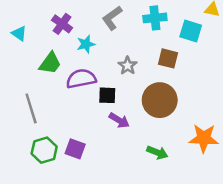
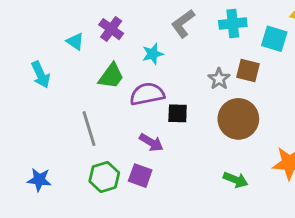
purple cross: (62, 24) -> (111, 29), moved
gray star: (128, 66) -> (219, 79), moved
purple arrow: (119, 120) -> (151, 142), moved

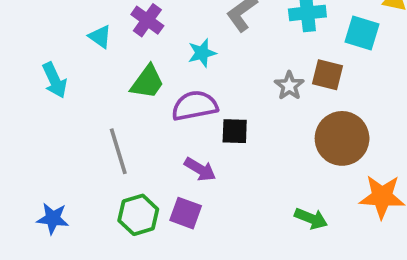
brown circle: (238, 119) -> (342, 138), moved

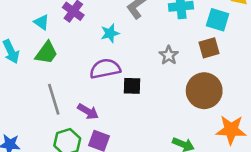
brown square: (327, 75) -> (209, 48), moved, turned -30
green trapezoid: (147, 82) -> (46, 53), moved
purple arrow: (200, 169) -> (88, 111), moved

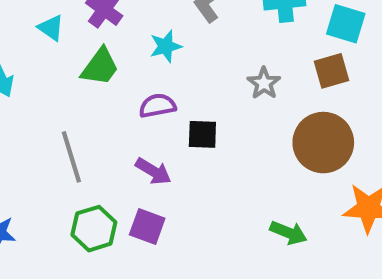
green trapezoid: (46, 53) -> (100, 67), moved
purple semicircle: (105, 69) -> (157, 106), size x0.7
purple arrow: (88, 111) -> (153, 171), moved

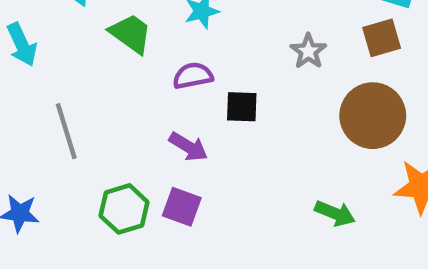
green trapezoid: (100, 67) -> (131, 33), turned -90
gray line: (71, 157) -> (66, 131), moved

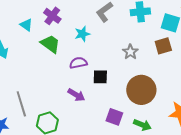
brown circle: (373, 116) -> (141, 90), moved
gray line: (66, 131) -> (21, 104), moved
purple square: (182, 207) -> (114, 117), moved

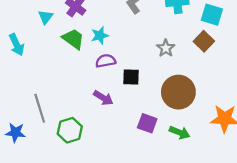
cyan triangle: (26, 25) -> (45, 17), turned 32
cyan star: (82, 34) -> (100, 35), moved
brown square: (163, 46) -> (204, 41), turned -30

